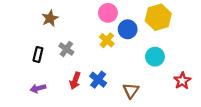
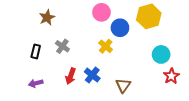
yellow cross: (107, 40) -> (106, 46), moved
cyan circle: (155, 57) -> (161, 54), moved

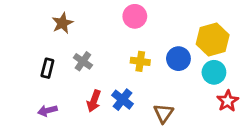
yellow hexagon: (149, 16) -> (213, 40), moved
blue circle: (120, 28) -> (178, 59), moved
yellow cross: (106, 46) -> (140, 61), turned -32

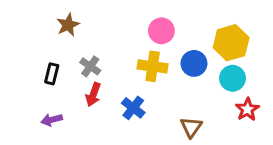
pink circle: (135, 16) -> (161, 31), moved
yellow cross: (140, 61) -> (153, 66), size x1.4
red arrow: (94, 101) -> (93, 95), moved
brown triangle: (163, 113) -> (191, 127), moved

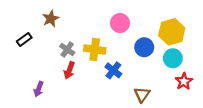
yellow cross: (153, 66) -> (95, 49), moved
black rectangle: (52, 74) -> (24, 40), moved, turned 40
blue cross: (133, 108) -> (113, 70), moved
purple arrow: (52, 120) -> (39, 89), turned -56

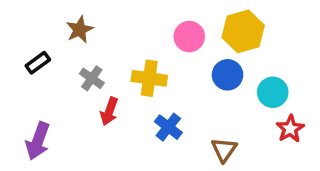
yellow hexagon: (172, 32) -> (243, 31), moved
gray cross: (67, 49) -> (92, 78), moved
blue cross: (113, 70) -> (168, 127), moved
purple arrow: (39, 89) -> (38, 141), moved, size x1.5

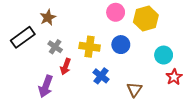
pink circle: (189, 37) -> (116, 12), moved
black rectangle: (38, 63) -> (23, 37), size x1.6
blue circle: (228, 75) -> (121, 45), moved
purple arrow: (38, 141) -> (46, 86), moved

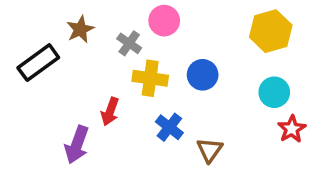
pink circle: (116, 12) -> (164, 21), moved
yellow hexagon: (146, 19) -> (271, 31), moved
gray cross: (55, 47) -> (129, 43), moved
brown triangle: (134, 89) -> (210, 150), moved

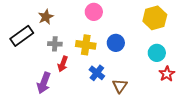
gray cross: (129, 43) -> (55, 44), moved, turned -32

